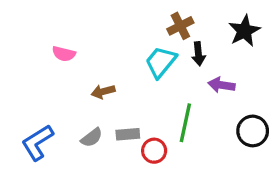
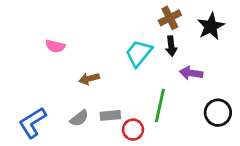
brown cross: (180, 26) -> (170, 18), moved

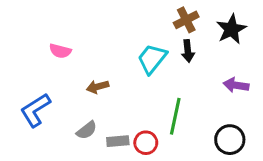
purple arrow: (191, 73) -> (236, 85), moved
black circle: (218, 113) -> (230, 140), moved
gray rectangle: (110, 115) -> (118, 141), moved
blue L-shape: (33, 123) -> (35, 110), moved

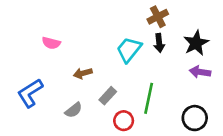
black star: (231, 29) -> (196, 43), moved
gray rectangle: (118, 141) -> (108, 96), moved, turned -42

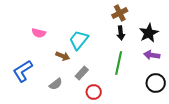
cyan trapezoid: (129, 50) -> (79, 40), moved
brown arrow: (83, 73) -> (63, 56), turned -144
green line: (149, 98) -> (119, 63), moved
black circle: (195, 118) -> (156, 83), moved

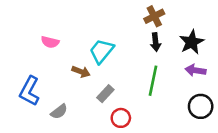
blue L-shape: (23, 71) -> (29, 91), turned -30
gray semicircle: (56, 84) -> (59, 112), moved

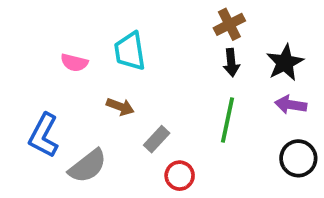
cyan trapezoid: (102, 51) -> (130, 51), moved, turned -48
gray semicircle: (59, 112) -> (88, 166), size x1.5

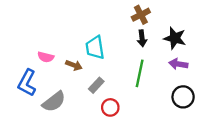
cyan trapezoid: (130, 51) -> (95, 48), moved
pink semicircle: (74, 63) -> (46, 57), moved
black star: (285, 63) -> (175, 38), turned -30

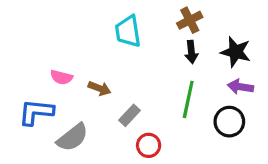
cyan trapezoid: (95, 48) -> (128, 31), moved
blue L-shape: (27, 83) -> (36, 112), turned 68
black circle: (183, 97) -> (229, 122), moved

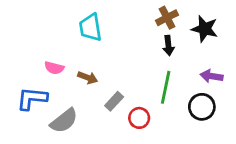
cyan trapezoid: (128, 31) -> (90, 27), moved
black star: (236, 52) -> (205, 29), moved
red circle: (149, 145) -> (139, 118), moved

